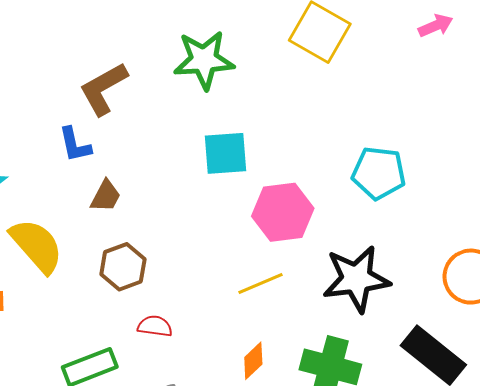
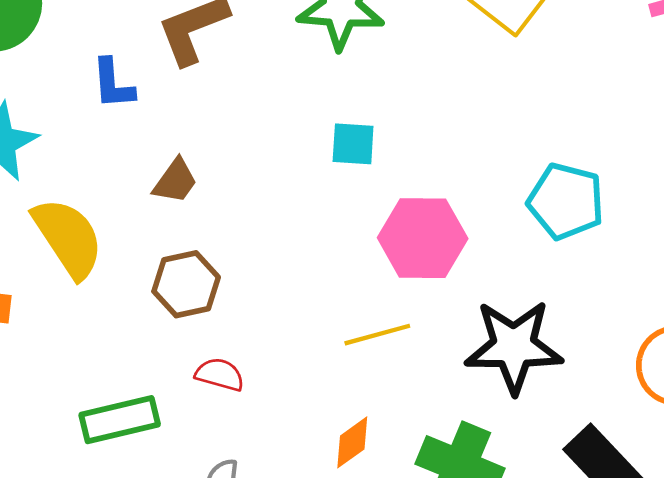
blue L-shape: (75, 145) -> (113, 84), moved
cyan square: (226, 153) -> (353, 144), size x0.7

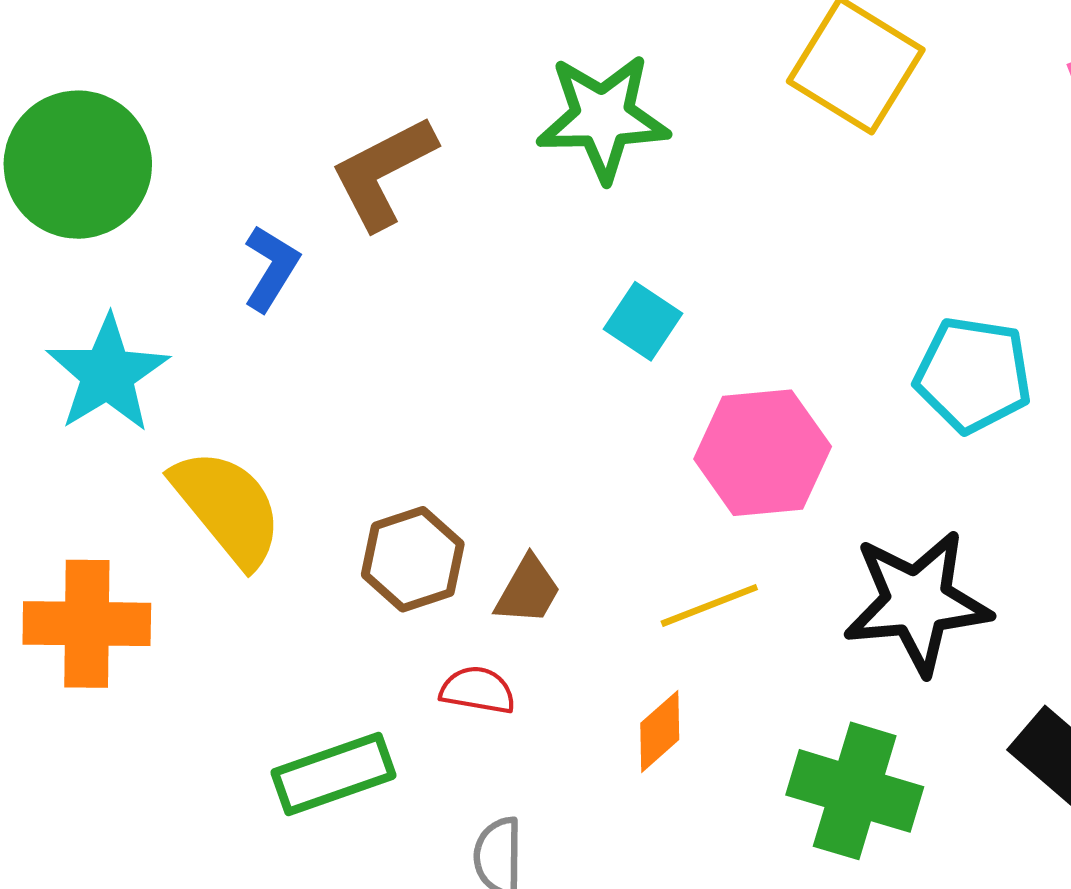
blue L-shape: (113, 84) -> (271, 268), turned -138
cyan square: (353, 144) -> (643, 321), turned 36
brown trapezoid: (175, 181) -> (528, 590), moved
orange diamond: (352, 442) -> (660, 731), moved

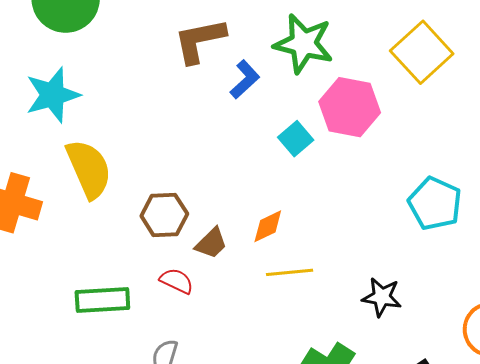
blue L-shape: (271, 268) -> (245, 79), moved
pink hexagon: (763, 453) -> (350, 107), moved
black star: (917, 602) -> (382, 297), size x0.6
orange diamond: (660, 731) -> (268, 226), moved

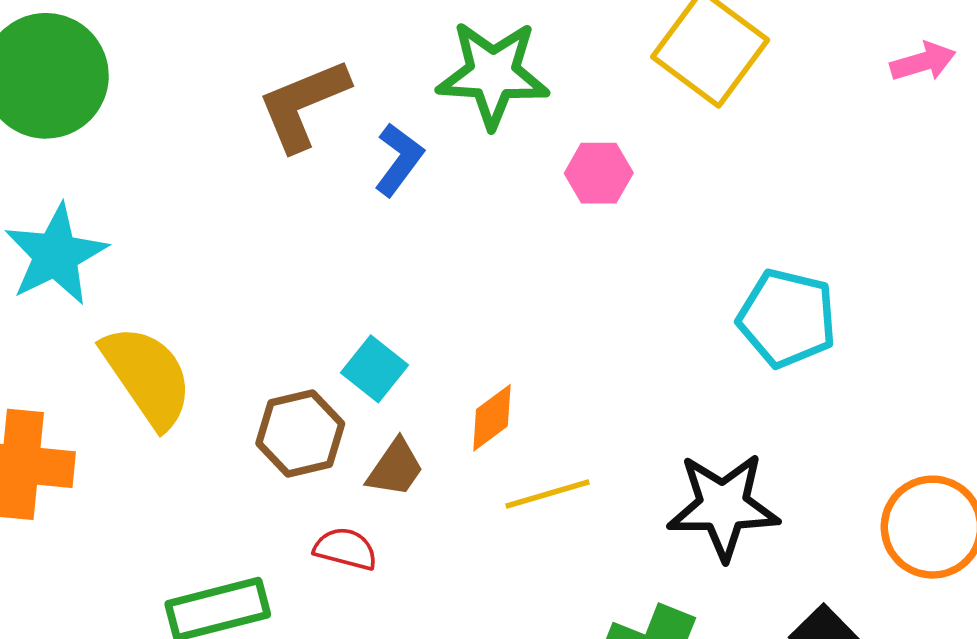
pink hexagon: (350, 107) -> (599, 173), size x0.6
cyan square: (296, 139) -> (374, 369), moved
black star: (382, 297) -> (723, 506), size x1.5

